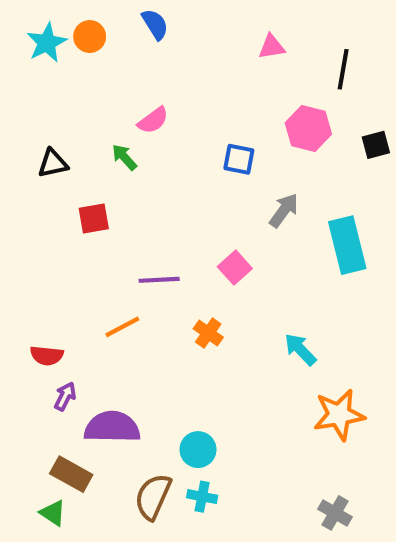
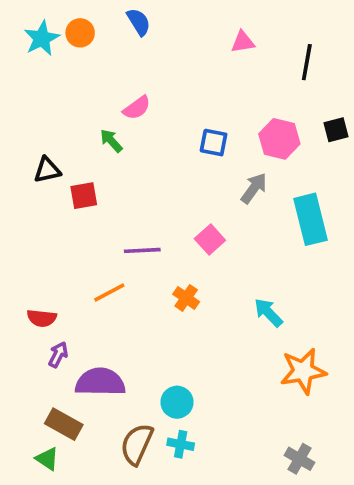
pink hexagon: (308, 129) -> (279, 139), moved
black triangle: (53, 163) -> (47, 170), moved

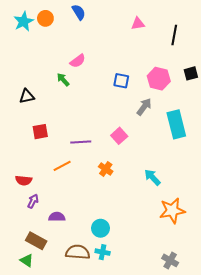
red square: (84, 196) -> (40, 132), moved
purple semicircle: (100, 382) -> (57, 217), size x0.6
brown semicircle: (137, 444) -> (78, 252), turned 70

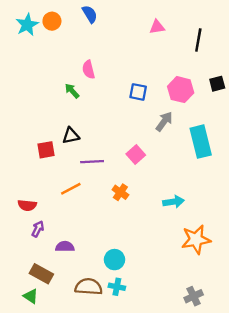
pink semicircle: (78, 61) -> (89, 70), turned 112
black triangle: (27, 96) -> (71, 136), moved
cyan arrow: (152, 177) -> (174, 202), turned 126
gray cross: (170, 260) -> (194, 296), turned 35

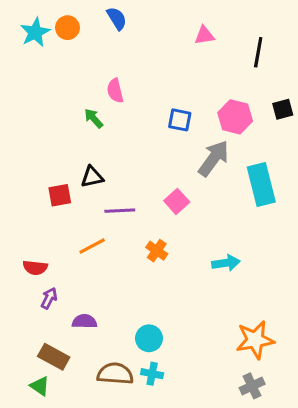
gray arrow: (164, 121) -> (214, 158), size x1.4
orange star: (196, 240) -> (255, 340), moved

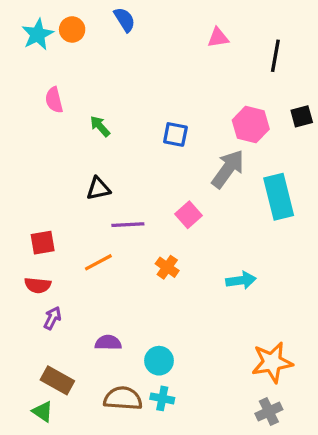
pink semicircle: (115, 91) -> (54, 100), moved
blue square: (180, 120) -> (175, 134), moved
red square: (60, 195) -> (43, 243), moved
purple semicircle: (84, 321) -> (108, 343), moved

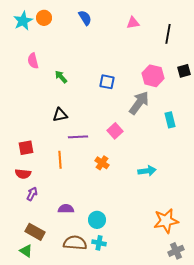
blue semicircle: (125, 20) -> (85, 18), moved
cyan rectangle: (279, 197) -> (170, 120), size x0.6
orange line: (98, 262) -> (60, 160), turned -66
gray cross: (269, 412) -> (176, 251), moved

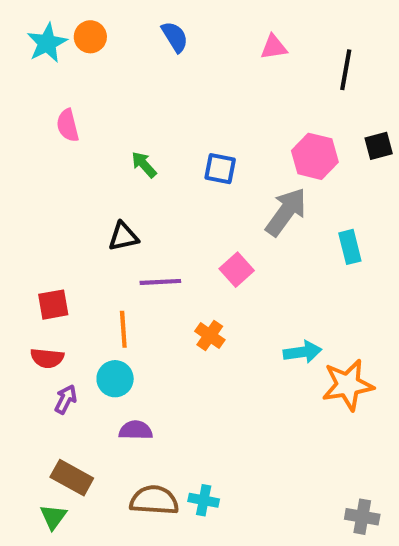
green arrow: (61, 77) -> (144, 165), moved
cyan circle: (97, 220) -> (115, 379), moved
orange star: (166, 221) -> (348, 385), moved
green triangle: (26, 251) -> (53, 517), turned 32
gray cross: (176, 251) -> (362, 517), turned 35

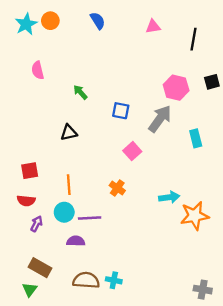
blue square: (220, 169) -> (121, 111), moved
purple line: (160, 282) -> (90, 218), moved

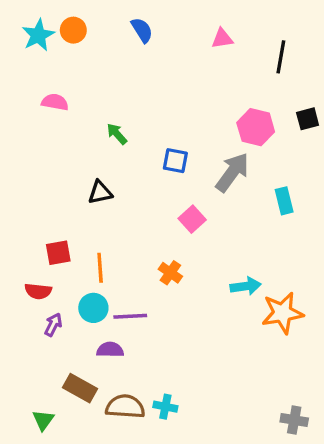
pink semicircle: (38, 70) -> (55, 102), turned 114
red square: (30, 171) -> (58, 253), moved
brown rectangle: (40, 268) -> (80, 388), moved

